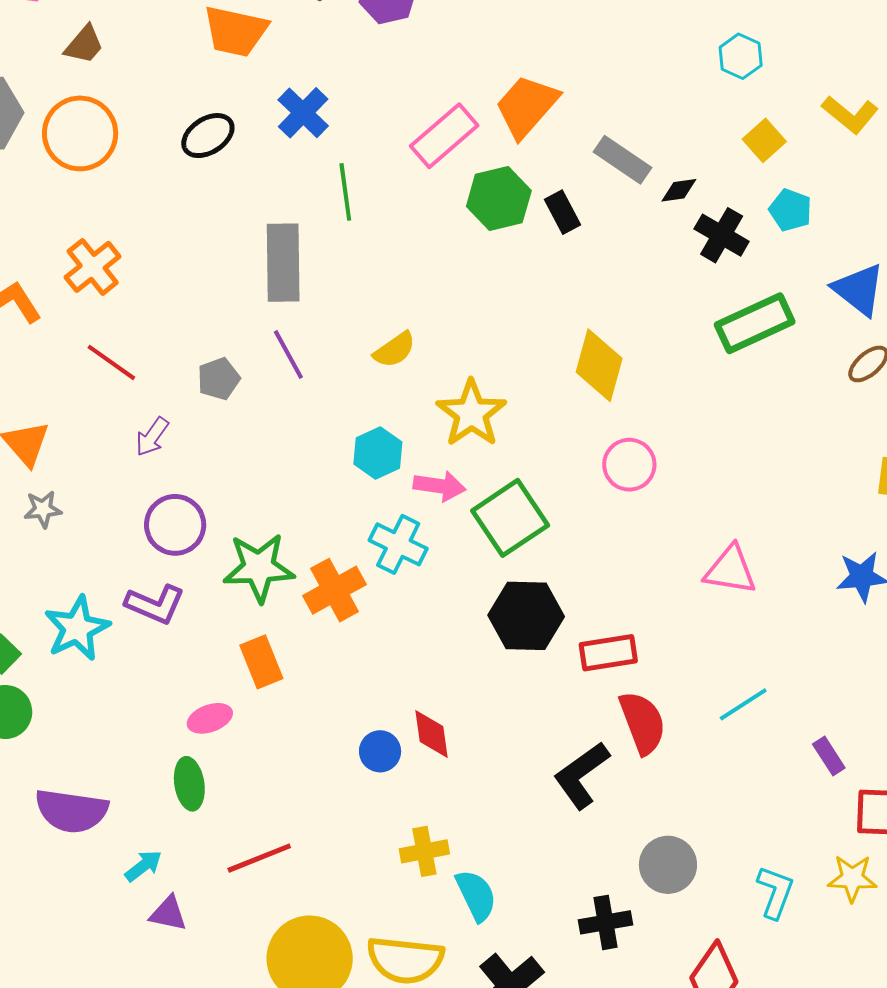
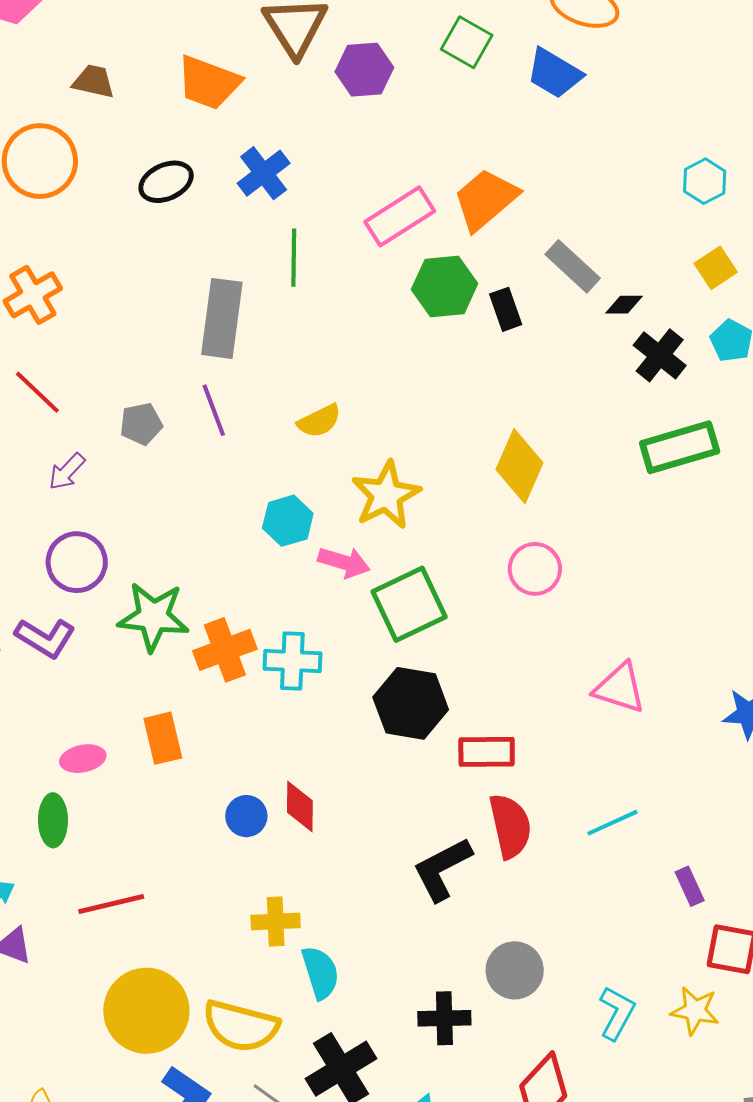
brown trapezoid: (84, 45) -> (94, 81), moved, turned -126
cyan cross: (398, 544) -> (292, 661), moved, turned -32
orange rectangle: (261, 662) -> (163, 738), moved

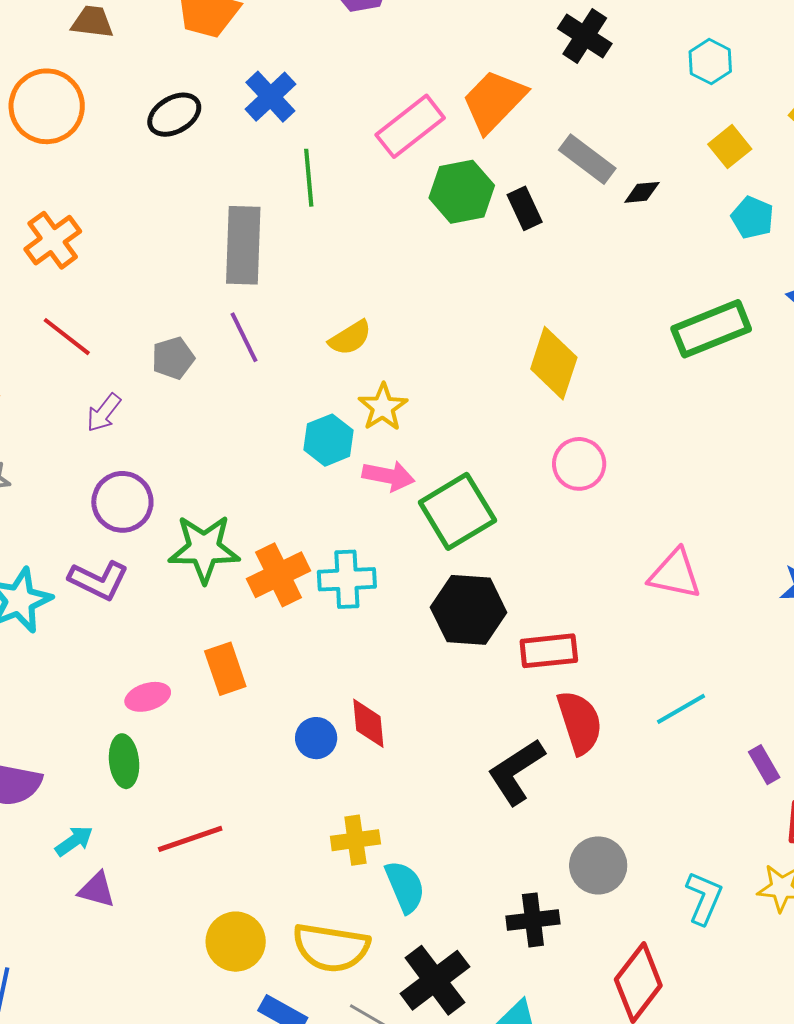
black cross: (660, 355) -> (585, 36), moved
yellow star: (386, 495) -> (383, 407), moved, size x0.7
yellow circle: (146, 1011) -> (236, 942), size x0.7

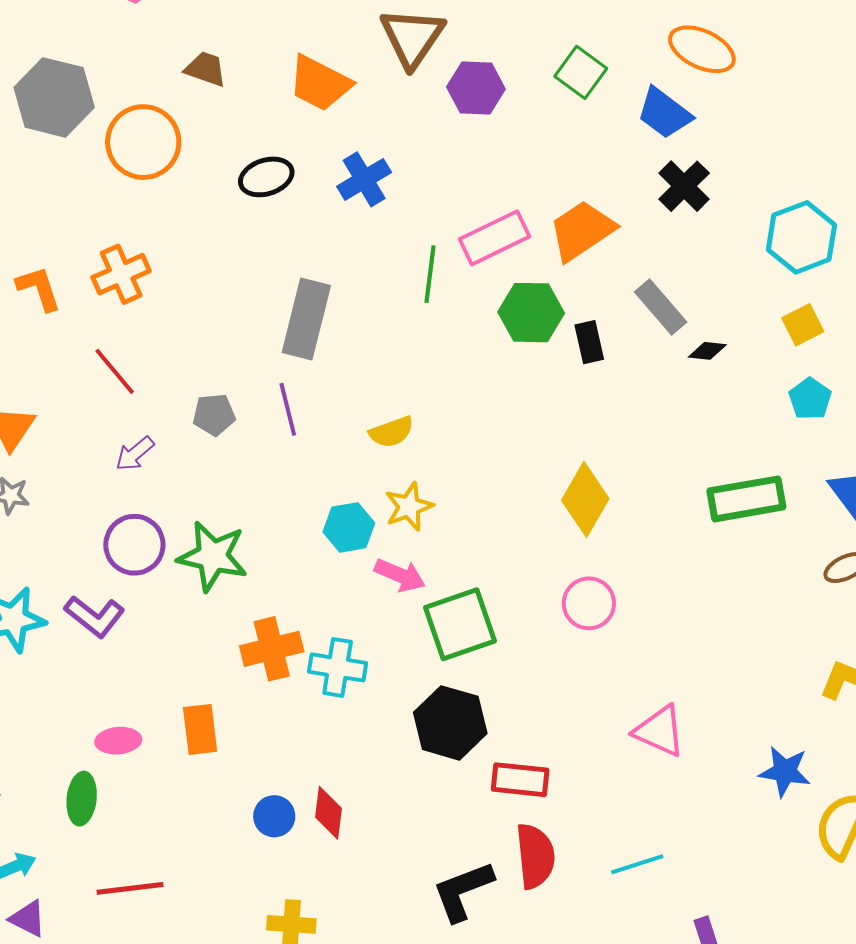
cyan hexagon: (710, 62) -> (801, 237), size x1.6
green line: (309, 178) -> (430, 274), moved
green star: (204, 549) -> (213, 556), moved

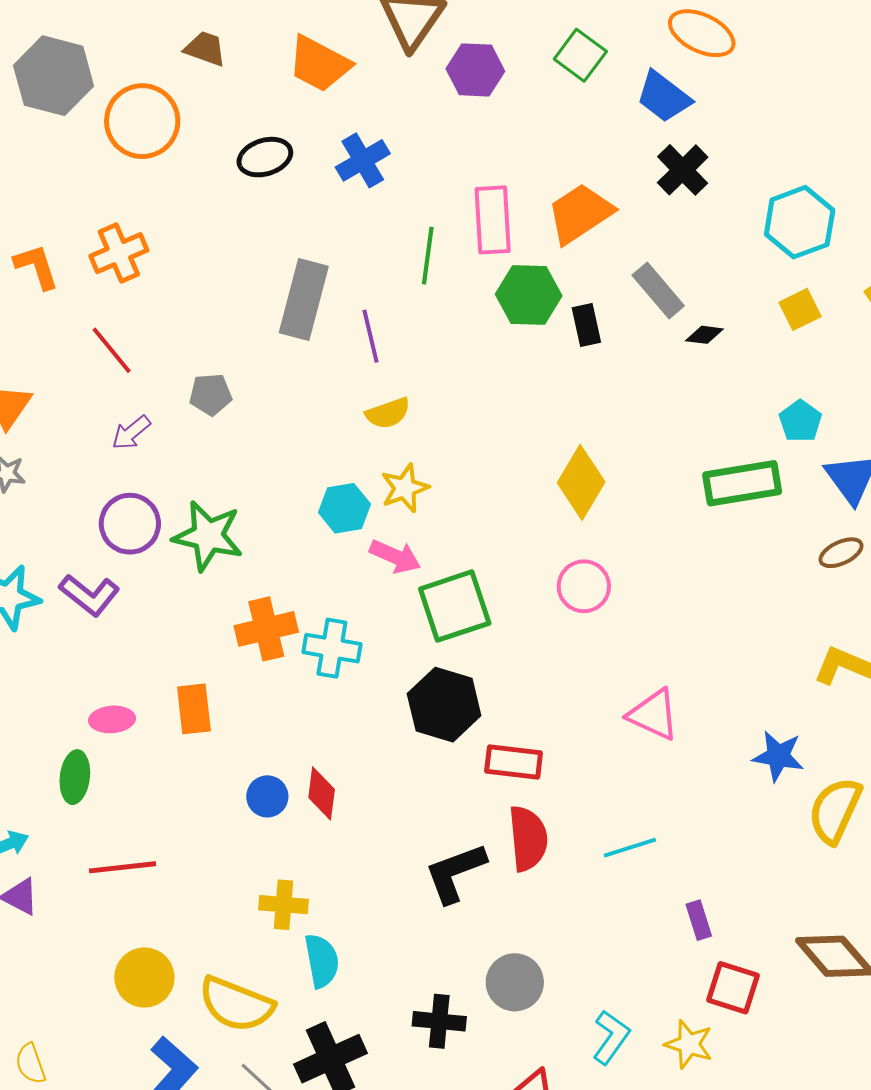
pink rectangle: (495, 238) -> (493, 220), turned -68
cyan pentagon: (810, 399) -> (800, 421), moved
purple line: (288, 409) -> (371, 336), moved

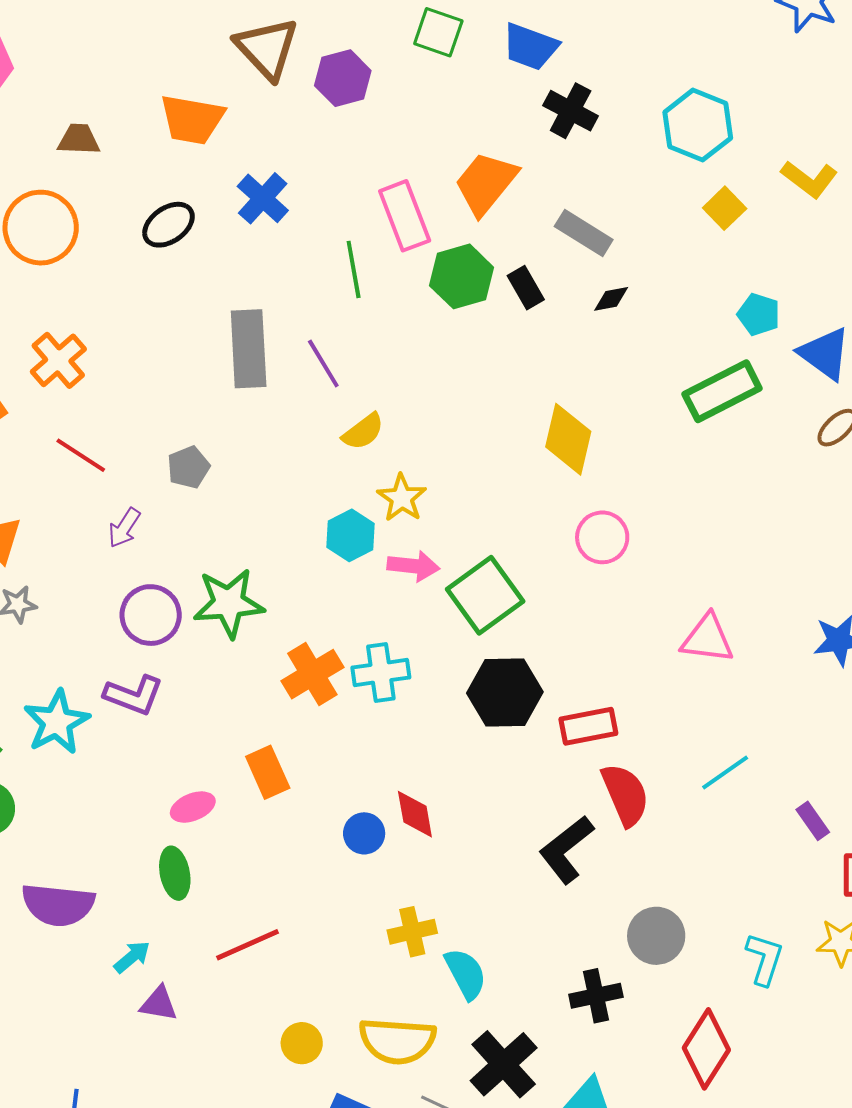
black diamond: (704, 335) -> (611, 299), moved
yellow circle: (144, 977) -> (302, 1043), size x0.7

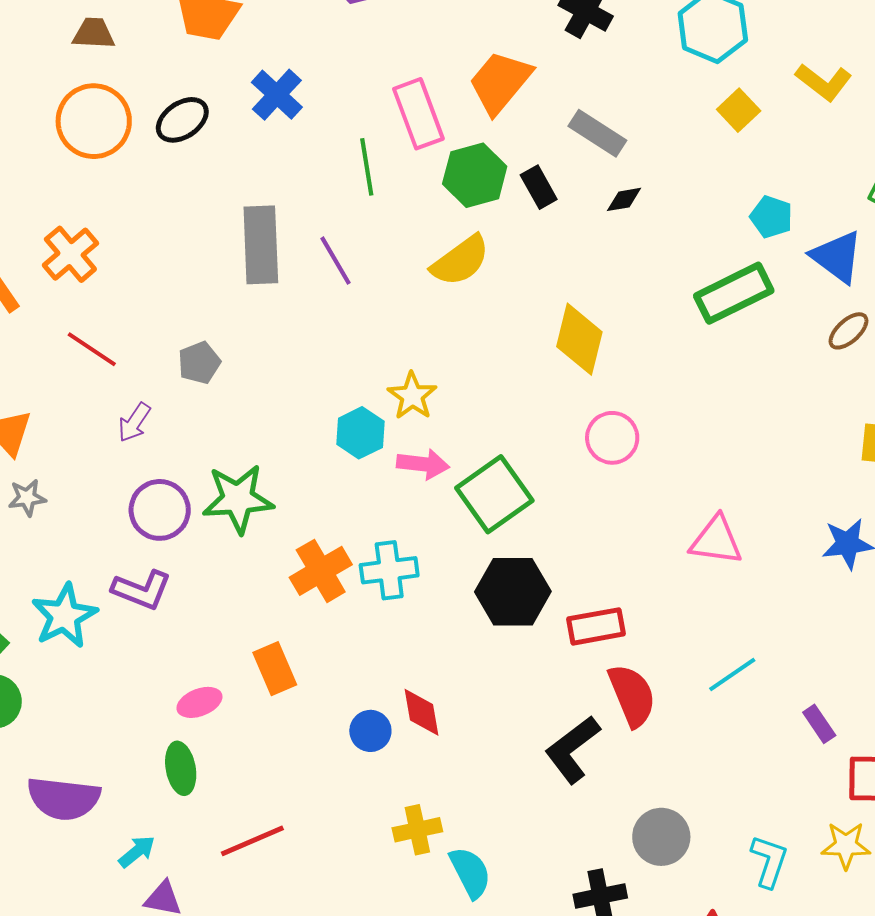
orange circle: (41, 228) -> (94, 121), moved
yellow semicircle: (363, 432) -> (460, 261), moved, size x1.4

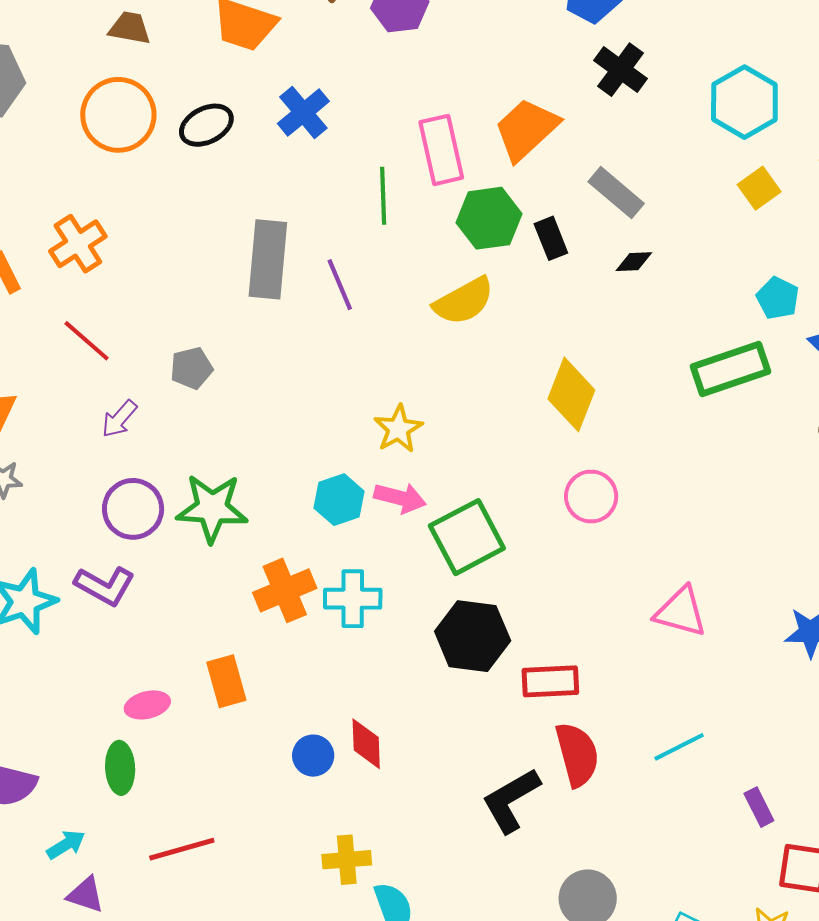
cyan hexagon: (360, 433) -> (339, 500), moved

